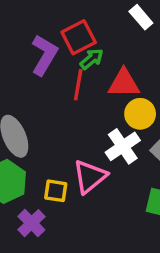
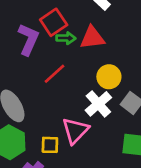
green arrow: (92, 59) -> (66, 38), turned 48
red triangle: (124, 83) -> (92, 38), moved
red line: (78, 85) -> (55, 74), moved, turned 45

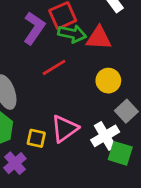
green arrow: (66, 38) -> (72, 34), size x1.4
white cross: (98, 104) -> (105, 136), moved

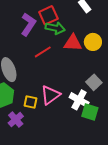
red triangle: (99, 38) -> (73, 43), moved
yellow circle: (108, 81) -> (93, 42), moved
white cross: (105, 136) -> (79, 100), turned -30

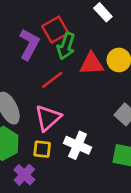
green arrow: (55, 28) -> (66, 46), turned 102
pink triangle: (50, 95) -> (48, 118), moved
white cross: (79, 100) -> (78, 145), moved

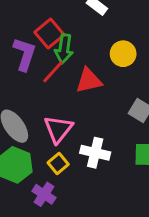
red triangle: (92, 64) -> (89, 81), moved
red line: (52, 80) -> (53, 72), moved
yellow square: (42, 149) -> (58, 164), turned -36

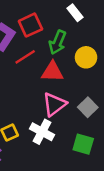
green arrow: (64, 49) -> (57, 42), moved
pink triangle: (58, 129) -> (54, 104), moved

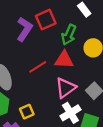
red line: (25, 57) -> (38, 67), moved
white cross: (42, 132) -> (70, 113), moved, turned 30

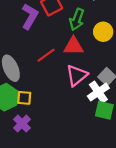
yellow square: (27, 112) -> (24, 98), moved, turned 32
white cross: (70, 113) -> (98, 92), moved

